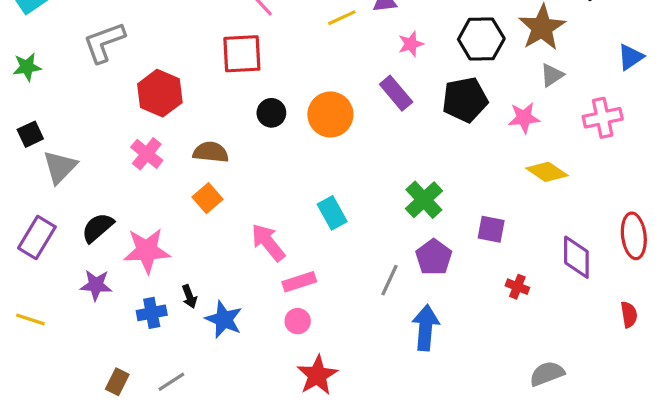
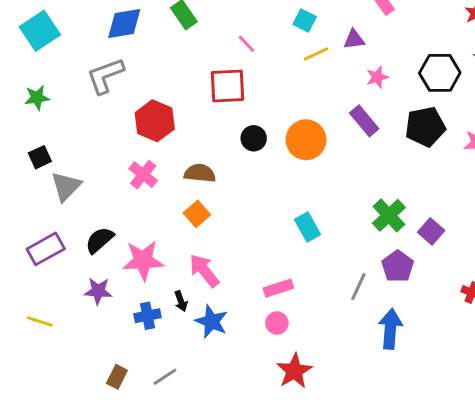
purple square: (491, 229) -> (431, 231), moved, turned 30
purple rectangle: (37, 237) -> (46, 249), turned 30
pink arrow: (268, 242) -> (204, 271), moved

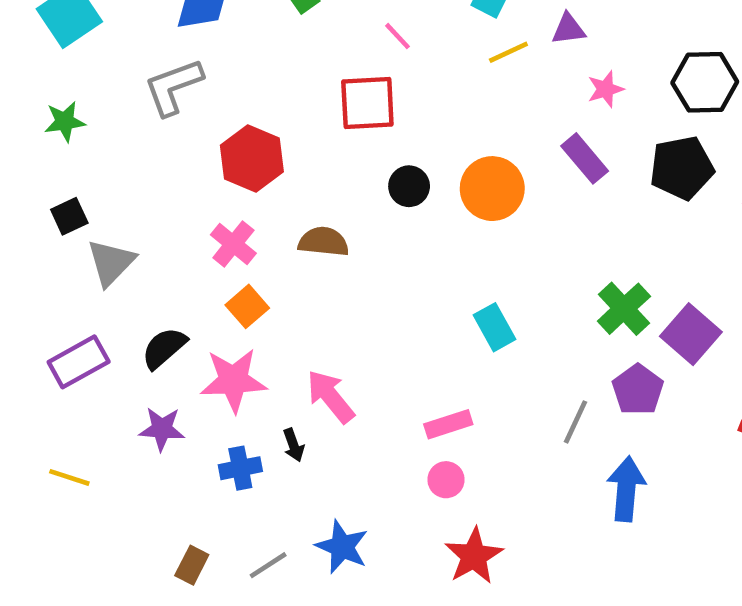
orange square: (197, 214) -> (247, 306), moved
purple square: (431, 231) -> (691, 334), size x1.4
blue star: (211, 322) -> (342, 547), moved

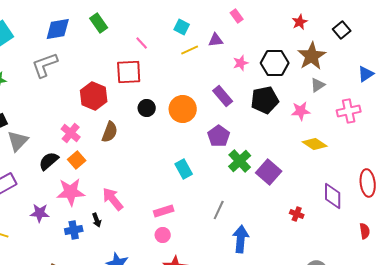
pink star: (605, 89) -> (241, 63), moved
red hexagon: (252, 158) -> (94, 96), moved
brown semicircle: (324, 242) -> (110, 132), turned 105
black semicircle: (164, 348) -> (49, 161), moved
purple pentagon: (638, 390) -> (219, 136), moved

